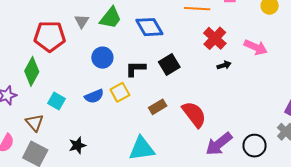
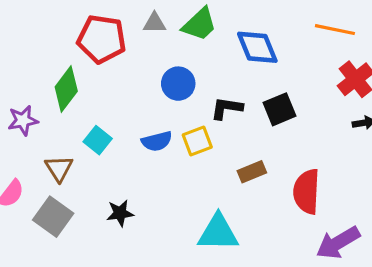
gray triangle: (82, 21) -> (154, 23), turned 49
red semicircle: (194, 114) -> (307, 192), turned -148

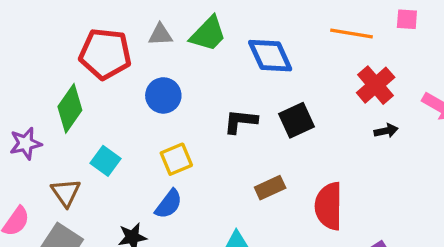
blue circle: (178, 84) -> (163, 95), moved
blue semicircle: (157, 141) -> (169, 204), moved, turned -36
yellow square: (197, 141) -> (176, 159), moved

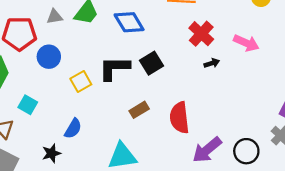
blue circle: (163, 95) -> (49, 57), moved
black L-shape: (240, 121) -> (114, 68), size x1.4
yellow square: (176, 159) -> (81, 81), moved

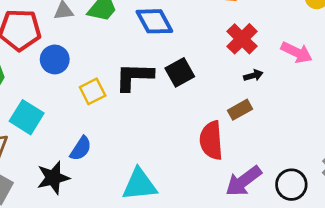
cyan square: (28, 105) -> (27, 117), size x1.4
brown rectangle: (139, 110) -> (240, 110), moved
black star: (51, 153) -> (53, 178), size x1.4

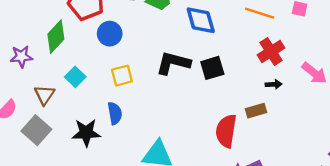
yellow square: (93, 91) -> (122, 76), moved
cyan square: (27, 117) -> (75, 77), size x0.7
blue semicircle: (81, 148) -> (115, 113), turned -55

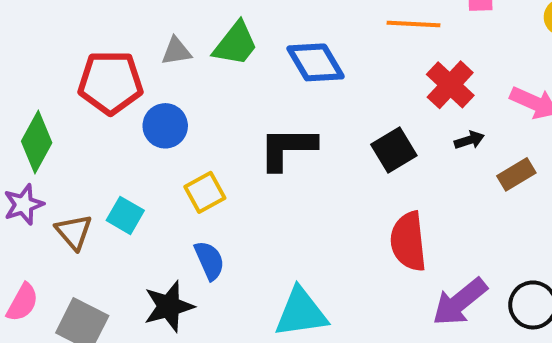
green diamond: (56, 37) -> (37, 142), moved
black square: (212, 68) -> (394, 150), moved
brown triangle: (44, 95) -> (74, 232), moved
brown rectangle: (256, 111) -> (516, 174), moved

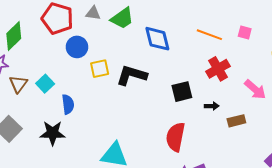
black arrow: (469, 140) -> (212, 106), moved
yellow square: (205, 192) -> (100, 69), moved
blue semicircle: (209, 260) -> (68, 104), moved

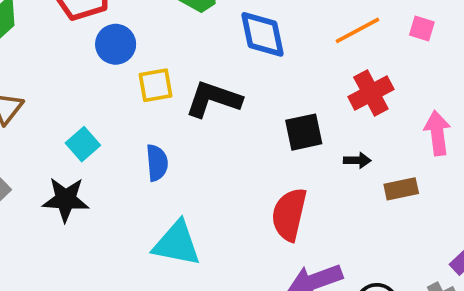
orange line: (209, 35) -> (357, 30), turned -50
cyan square: (45, 84) -> (83, 144), moved
pink arrow: (255, 89) -> (437, 133), turned -140
blue semicircle: (68, 104) -> (157, 163), moved

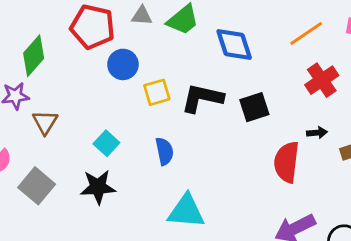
black square: (304, 132) -> (254, 107), moved
red semicircle: (289, 214) -> (286, 162), moved

